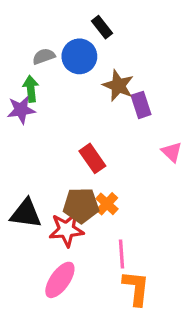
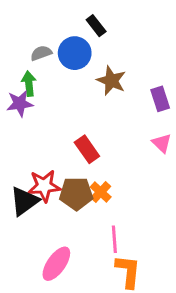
purple rectangle: (141, 105) -> (160, 99), moved
black triangle: (26, 214) -> (24, 201), turned -44
red star: (66, 230) -> (44, 186), moved

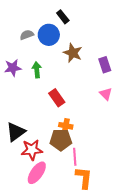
green arrow: (29, 84) -> (37, 70), moved
red star: (44, 186) -> (32, 150), moved
orange cross: (101, 192) -> (66, 126), turned -32
brown pentagon: (76, 194) -> (61, 140), moved

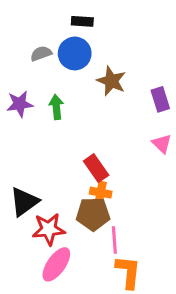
black rectangle: (63, 17) -> (82, 21), moved, turned -48
red rectangle: (57, 98) -> (96, 168), moved

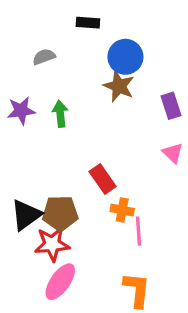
blue circle: (75, 53) -> (125, 57), moved
orange cross: (101, 193) -> (122, 210), moved
brown pentagon: (93, 214) -> (60, 213), moved
pink line: (114, 240) -> (138, 231), moved

